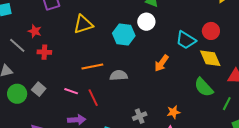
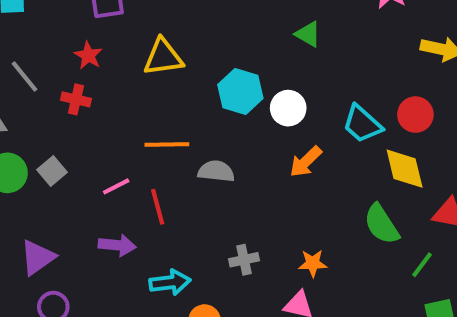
white circle: (146, 22) -> (288, 108), moved
red star: (35, 31) -> (88, 55), moved
pink line: (71, 91) -> (116, 186), turned -56

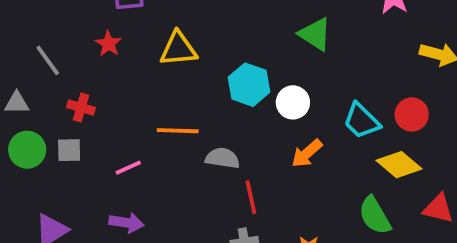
green triangle: (308, 34) -> (315, 34), size x1.4
red cross: (76, 99) -> (81, 108), moved
yellow diamond: (405, 169) -> (399, 165), turned -39
gray square: (52, 171) -> (69, 150), turned 36
red line: (158, 207) -> (251, 197), moved

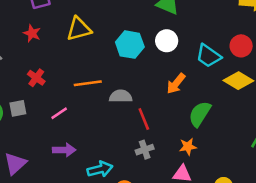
white circle: (293, 102) -> (167, 41), moved
red cross: (81, 108) -> (36, 78), moved, turned 30
green semicircle: (375, 215) -> (200, 114), moved, turned 72

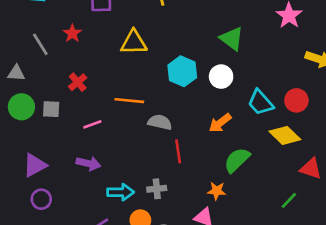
red star: (32, 33) -> (72, 33), moved
gray cross: (145, 150) -> (157, 189), moved

